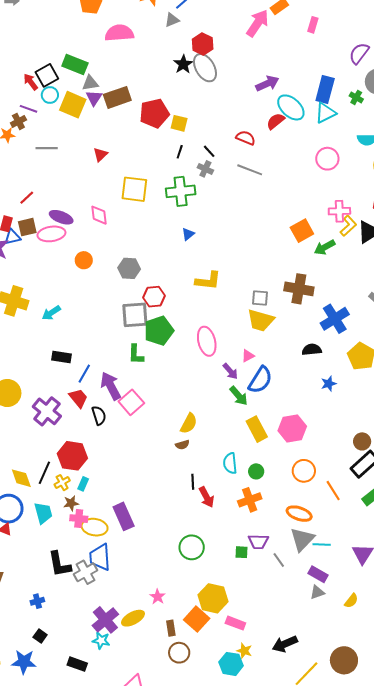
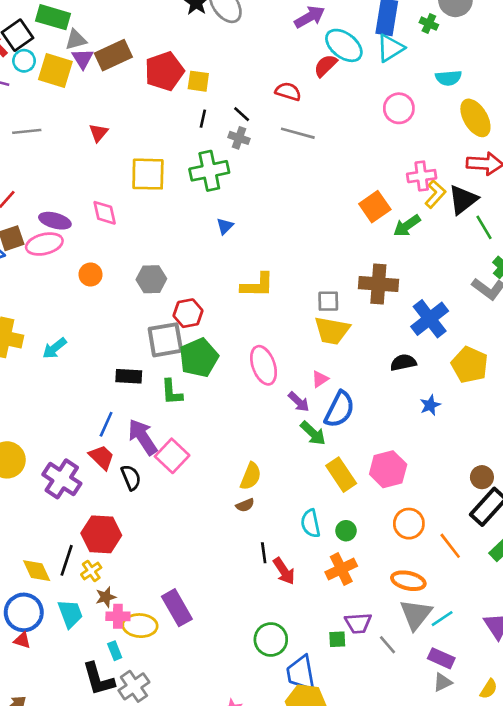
black rectangle: (62, 357) -> (129, 376), moved
cyan rectangle: (83, 484) -> (115, 651), moved, turned -40
cyan line: (322, 544) -> (442, 619), turned -30
blue trapezoid: (100, 557) -> (301, 673), moved

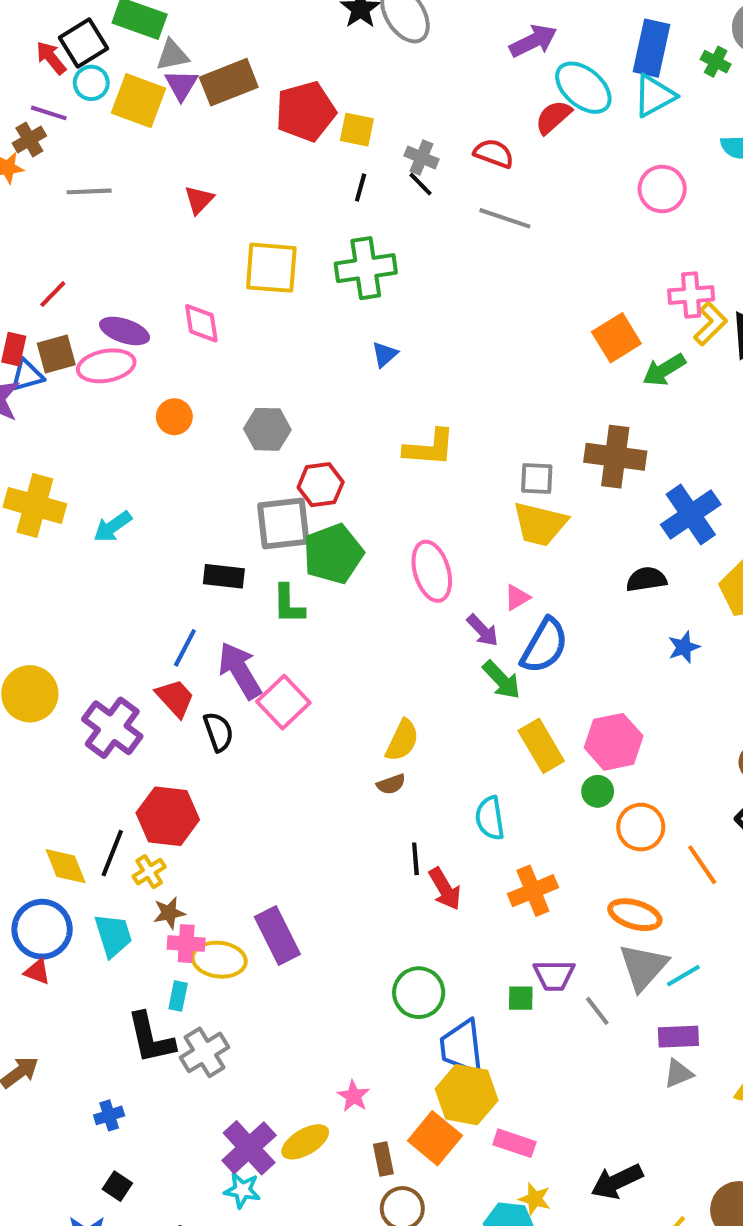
gray cross: (239, 138) -> (421, 157), moved
green circle: (346, 531) -> (598, 791), moved
cyan rectangle: (115, 651) -> (178, 996), turned 30
purple rectangle: (441, 658) -> (678, 1037), turned -30

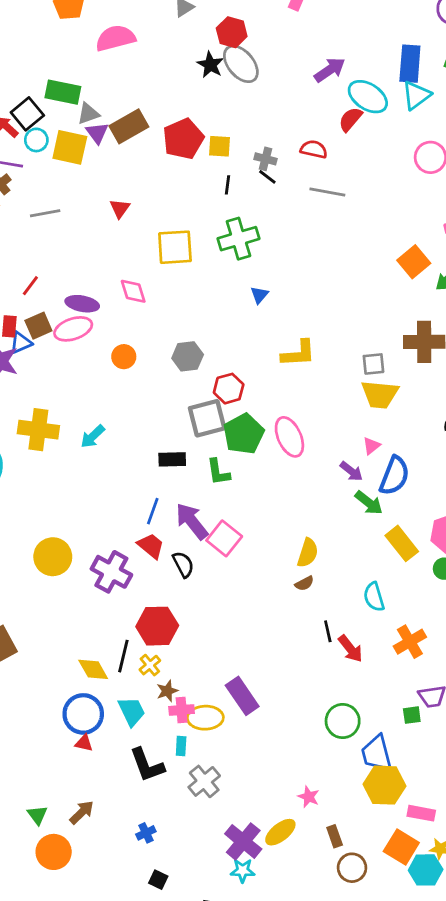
pink ellipse: (432, 571) -> (289, 437), moved
black L-shape: (151, 1038) -> (147, 765), moved
orange square: (435, 1138) -> (401, 847), moved

